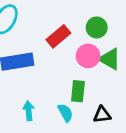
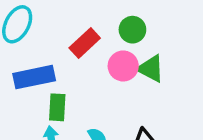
green rectangle: (78, 91) -> (57, 107), moved

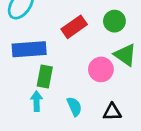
pink circle: (123, 66) -> (101, 69), moved

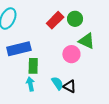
red rectangle: (74, 27) -> (55, 20), moved
black triangle: (112, 112) -> (70, 86), moved, turned 40

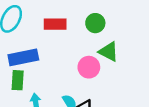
red rectangle: (55, 20) -> (55, 24), moved, turned 42
green rectangle: (33, 66) -> (18, 80), moved

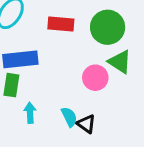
green circle: (95, 23) -> (108, 27), size x1.5

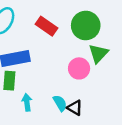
red rectangle: (61, 24) -> (47, 26), turned 35
green triangle: (120, 62) -> (98, 53), turned 45

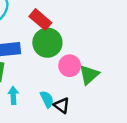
green circle: (86, 26) -> (47, 43), moved
green triangle: (98, 53) -> (89, 75), moved

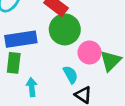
cyan semicircle: (47, 99) -> (70, 75), moved

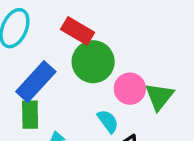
blue rectangle: (21, 39) -> (36, 82), turned -32

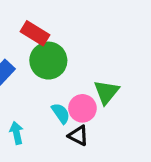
pink circle: (130, 89) -> (82, 108), moved

